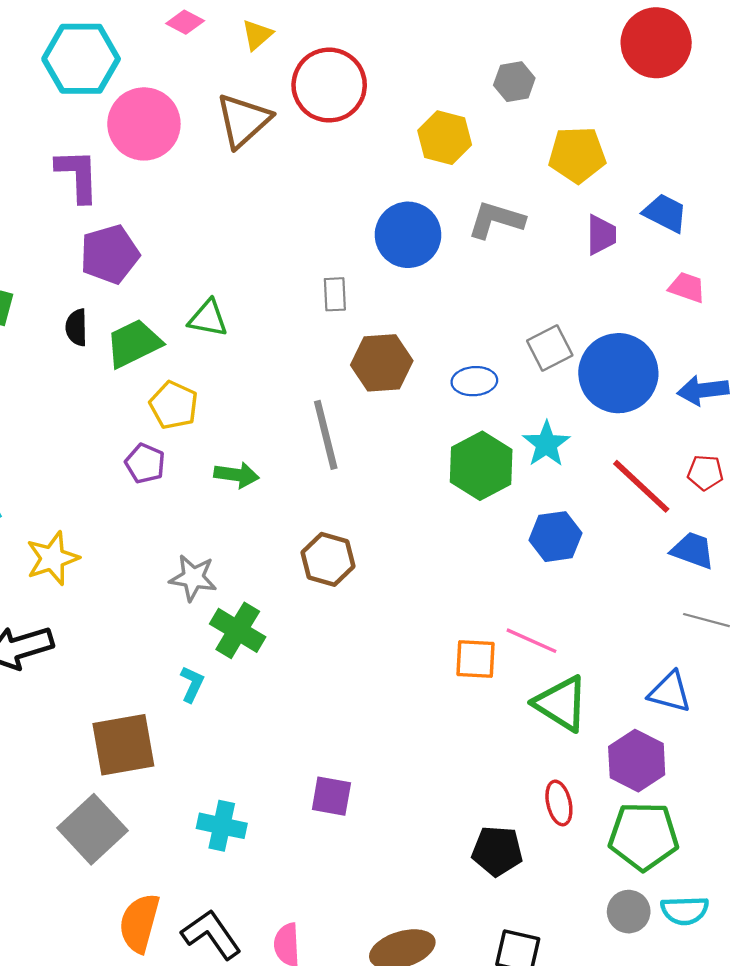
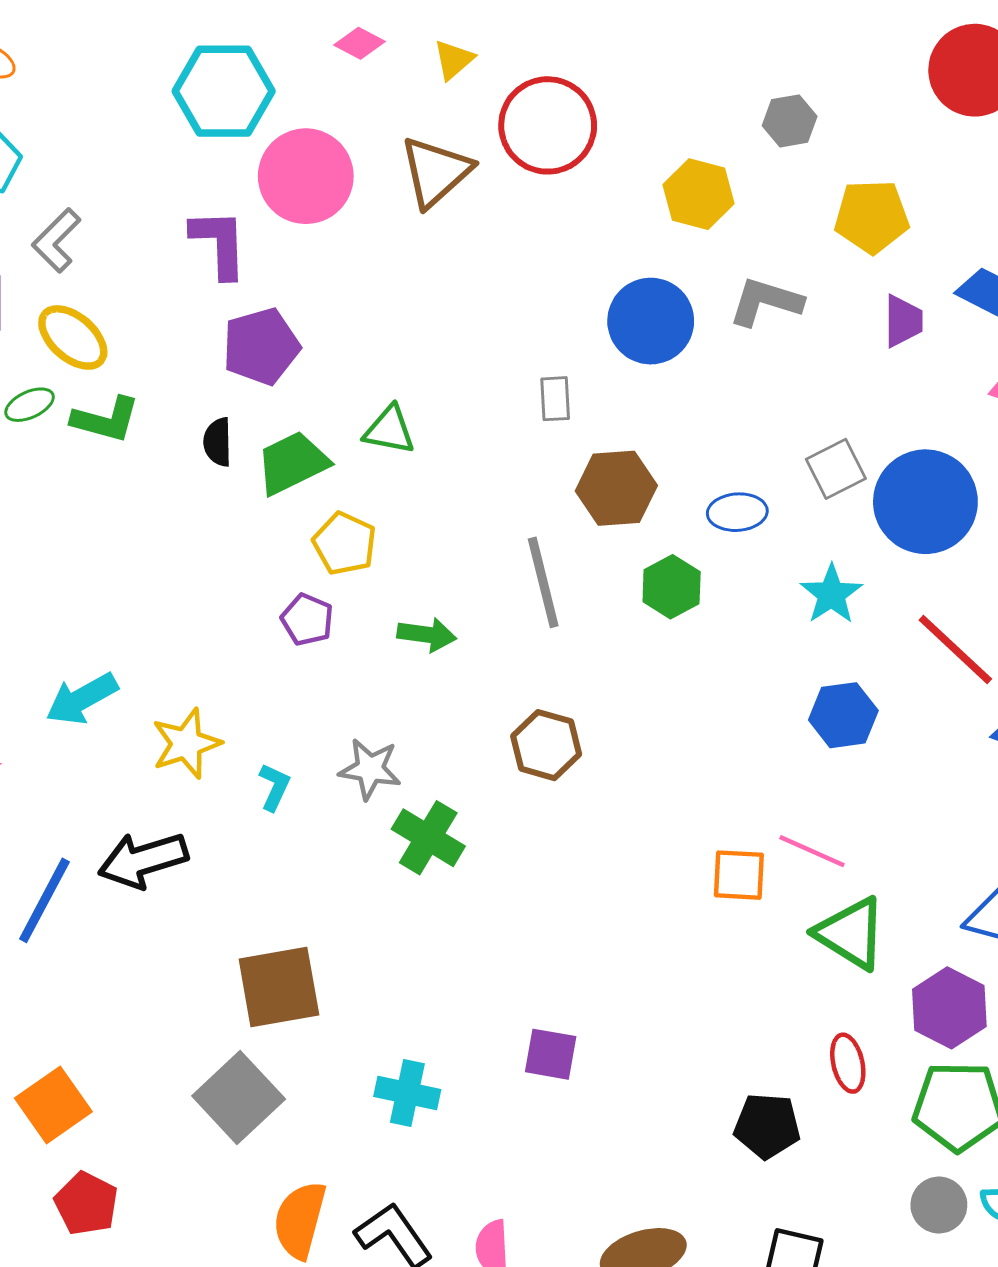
green hexagon: (481, 466) -> (672, 587), moved, size x0.7
cyan L-shape: (192, 684) -> (274, 787), moved

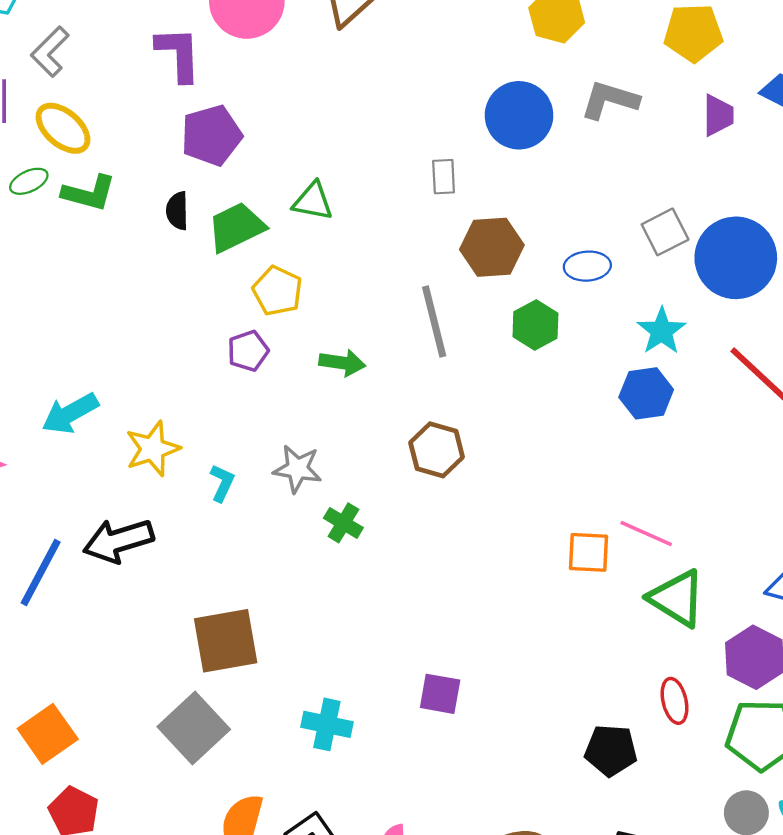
purple pentagon: (307, 620) -> (248, 351), turned 30
blue hexagon: (843, 715) -> (646, 393), moved
green cross: (428, 838) -> (343, 523), size x0.7

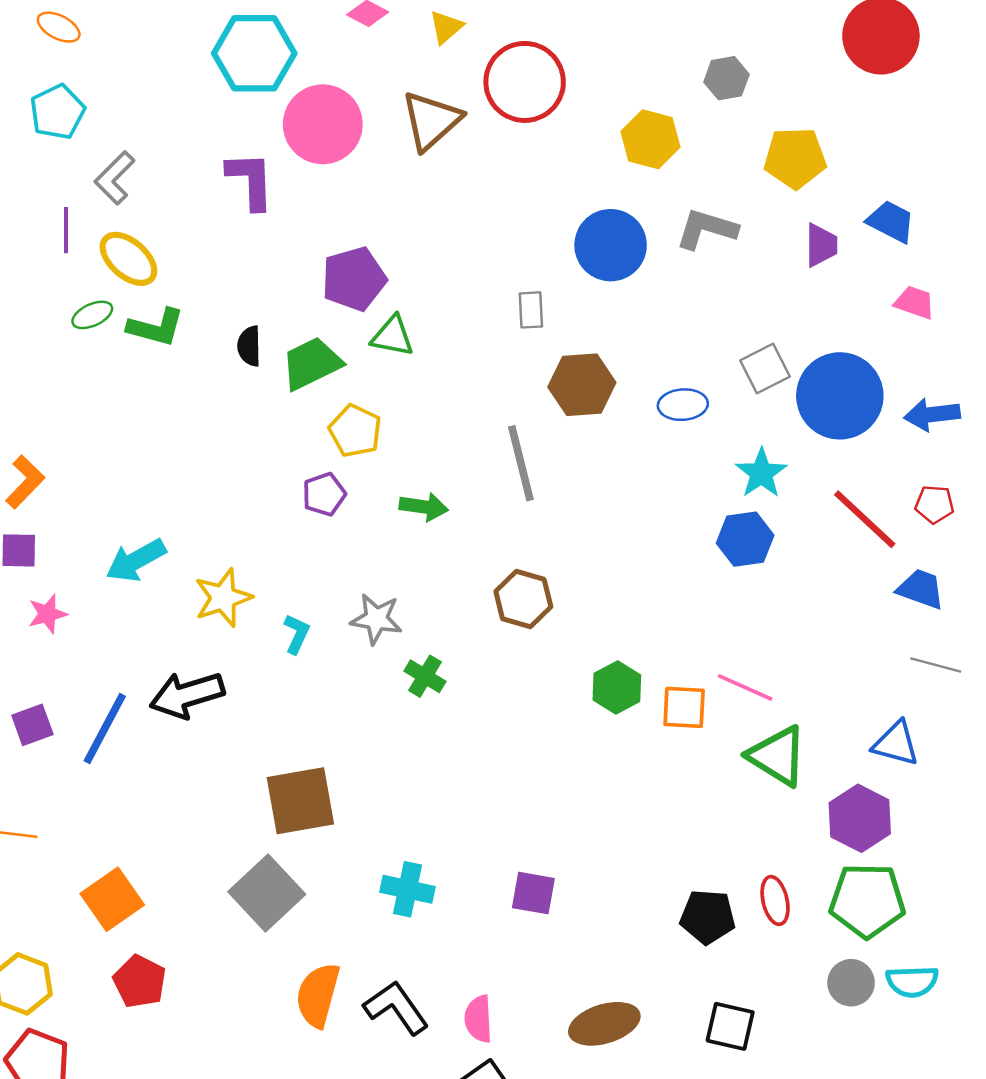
purple pentagon: (211, 135) -> (354, 279), moved
green hexagon: (535, 325) -> (617, 687), moved
purple square: (440, 694) -> (533, 893), moved
red ellipse: (675, 701) -> (775, 900), moved

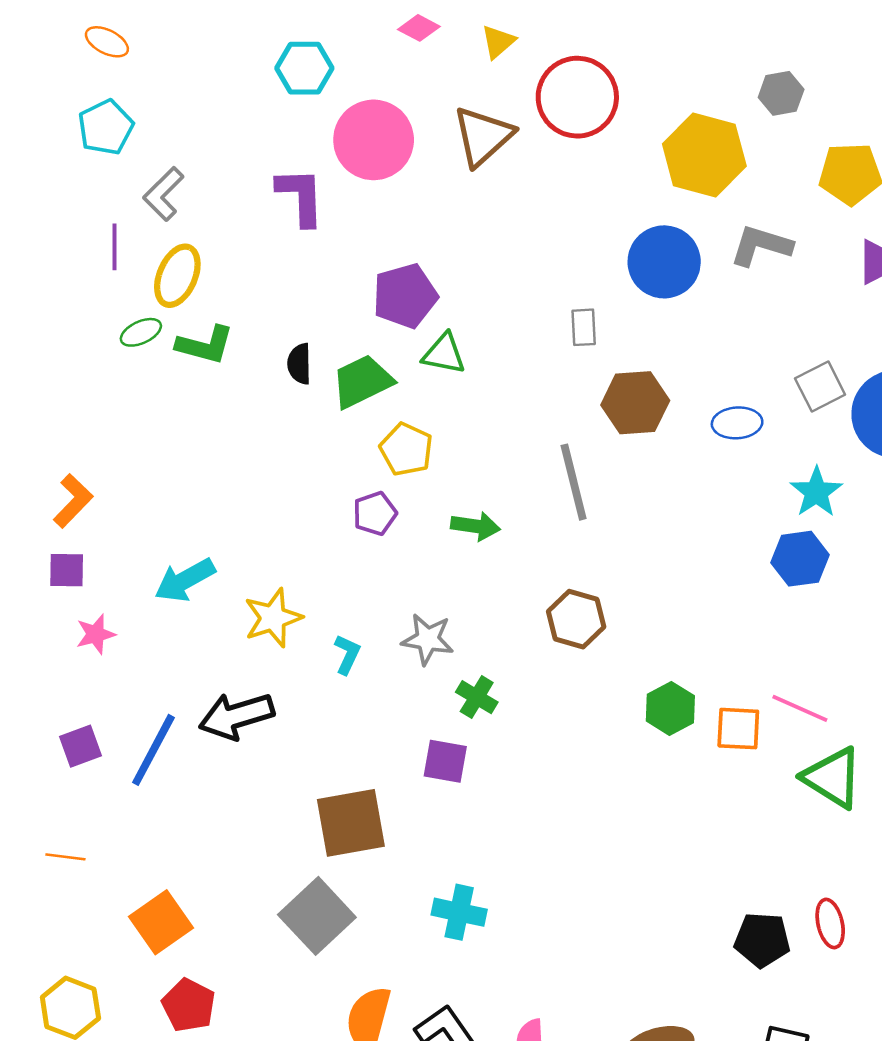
cyan hexagon: (254, 53) -> (304, 68), size x0.7
yellow hexagon: (650, 139) -> (704, 155), size x1.4
yellow ellipse: (128, 259) -> (177, 276), turned 72
purple square: (533, 893) -> (445, 761), moved

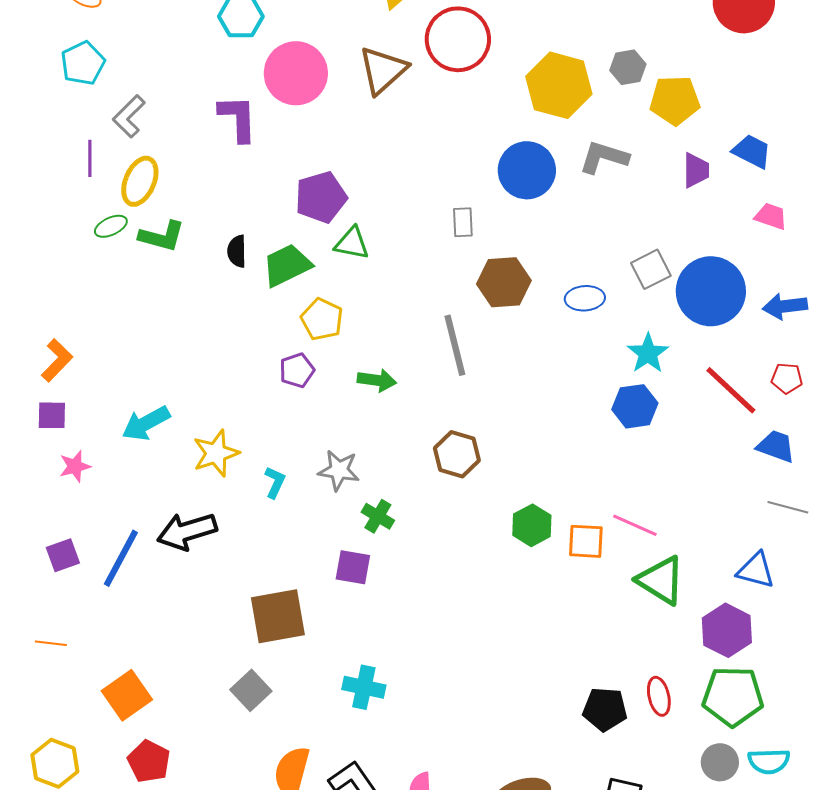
gray hexagon: (781, 93) -> (628, 67), moved
gray square: (317, 916) -> (251, 690), size x0.7

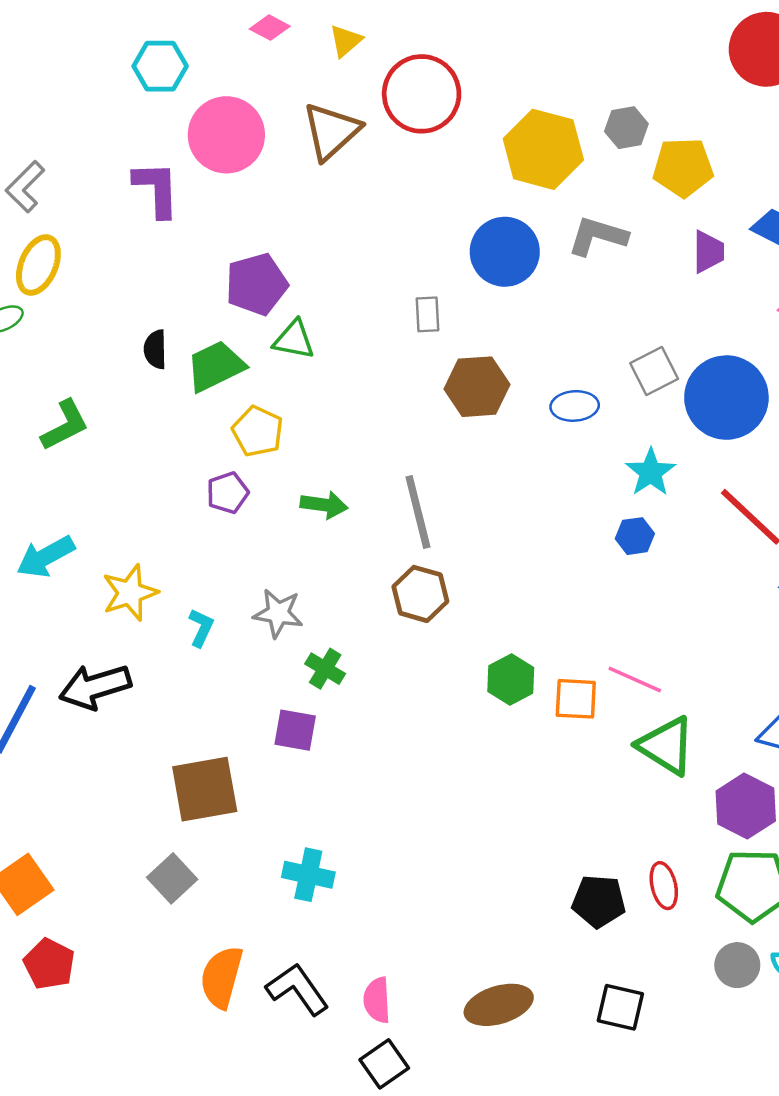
green L-shape: (162, 236) -> (65, 425), moved, turned -42
gray line: (455, 345) -> (418, 512), moved
blue hexagon: (635, 406) -> (635, 536), size x0.7

